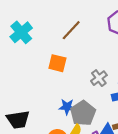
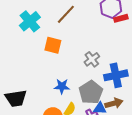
cyan cross: (21, 32) -> (30, 21), moved
gray pentagon: (83, 113) -> (91, 92), moved

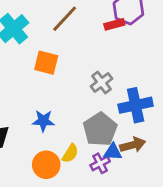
red rectangle: (121, 18) -> (114, 24), moved
blue star: (62, 86) -> (43, 121), moved

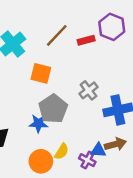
red rectangle: (114, 24) -> (86, 40), moved
gray pentagon: (100, 129) -> (53, 109), moved
purple cross: (100, 163) -> (87, 160), turned -35

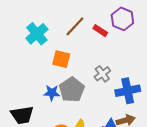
red rectangle: (86, 40) -> (100, 31), turned 48
blue star: (38, 123) -> (52, 93), moved

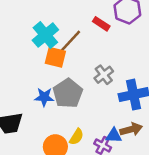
brown line: (75, 26) -> (70, 41), moved
cyan cross: (37, 34) -> (45, 35), moved

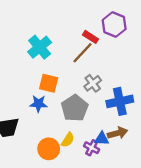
brown line: (70, 41) -> (83, 53), moved
orange square: (55, 57) -> (49, 83), moved
gray pentagon: (68, 93) -> (75, 108), moved

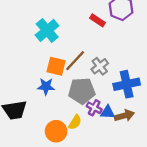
brown line: (83, 53) -> (75, 61), moved
gray pentagon: (75, 108) -> (82, 91), turned 30
blue triangle: (102, 139) -> (108, 112), moved
purple cross: (92, 148) -> (94, 108), moved

